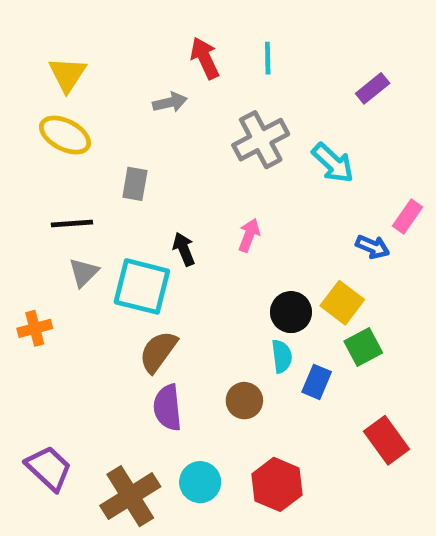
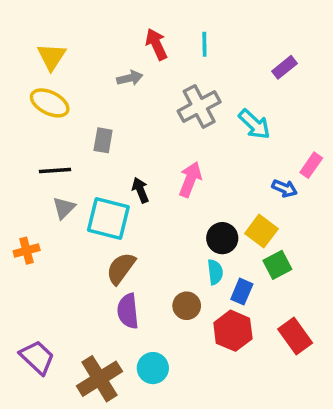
pink arrow: (249, 235) -> (190, 179), size x1.4
red hexagon: (277, 484) -> (233, 331), moved

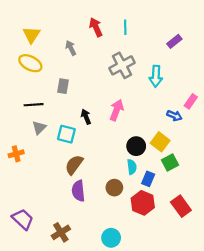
gray arrow: (130, 78) -> (71, 48), moved, turned -104
cyan arrow: (254, 124) -> (156, 76), turned 50
cyan square: (108, 219) -> (66, 134), size x0.7
cyan circle: (153, 368) -> (111, 238), moved
brown cross: (99, 379) -> (61, 232), size x0.7

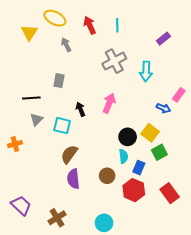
yellow ellipse: (30, 63) -> (55, 18), moved

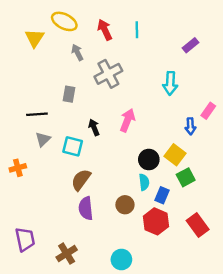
gray cross: (114, 61) -> (108, 74), moved
blue arrow: (163, 108) -> (190, 126), turned 64
purple trapezoid: (21, 205) -> (25, 239), turned 35

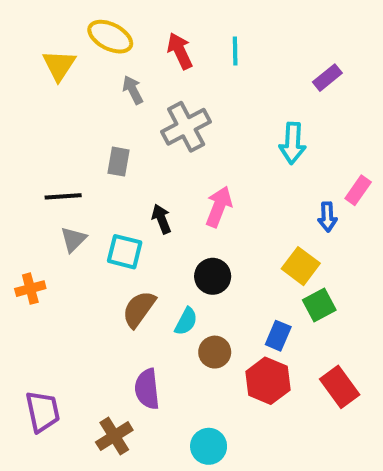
black circle: (149, 160) -> (213, 276), moved
cyan semicircle: (144, 182) -> (186, 321), moved, turned 35
purple semicircle: (86, 208) -> (147, 389), moved

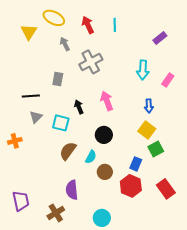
pink rectangle: (358, 190) -> (168, 80), moved
pink arrow: (219, 207) -> (107, 101), turned -42
blue arrow: (327, 217) -> (149, 106), moved

